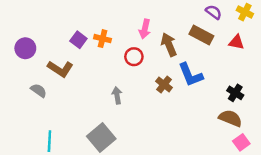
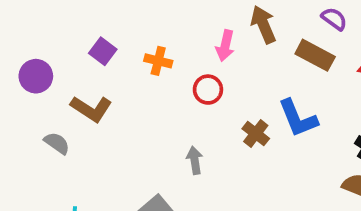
purple square: (78, 40) -> (103, 51), moved
brown arrow: (169, 45) -> (263, 25), moved
gray arrow: (117, 95) -> (195, 160), moved

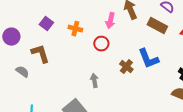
brown L-shape: (91, 109) -> (40, 54), turned -140

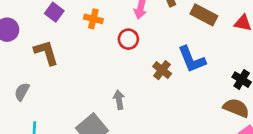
gray semicircle: (22, 72) -> (22, 92), moved, turned -96
gray arrow: (94, 81) -> (119, 100), moved

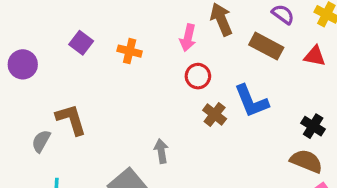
red circle: (128, 39) -> (198, 76), moved
brown L-shape: (46, 53) -> (71, 119), moved

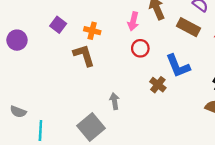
brown cross: (215, 114) -> (158, 85), moved
brown L-shape: (71, 119) -> (84, 55), moved
gray semicircle: (41, 141) -> (18, 112), moved, turned -98

